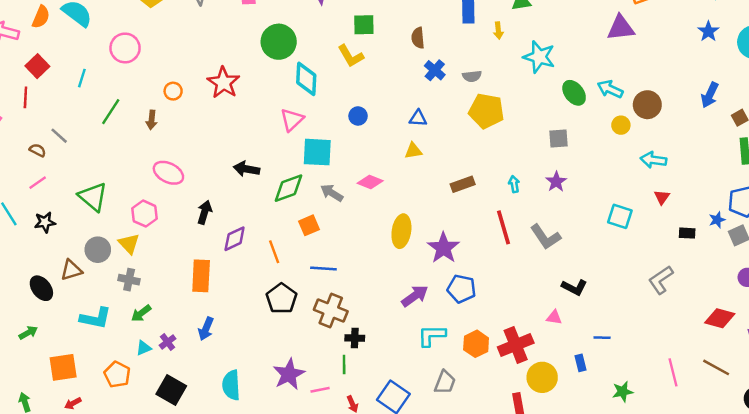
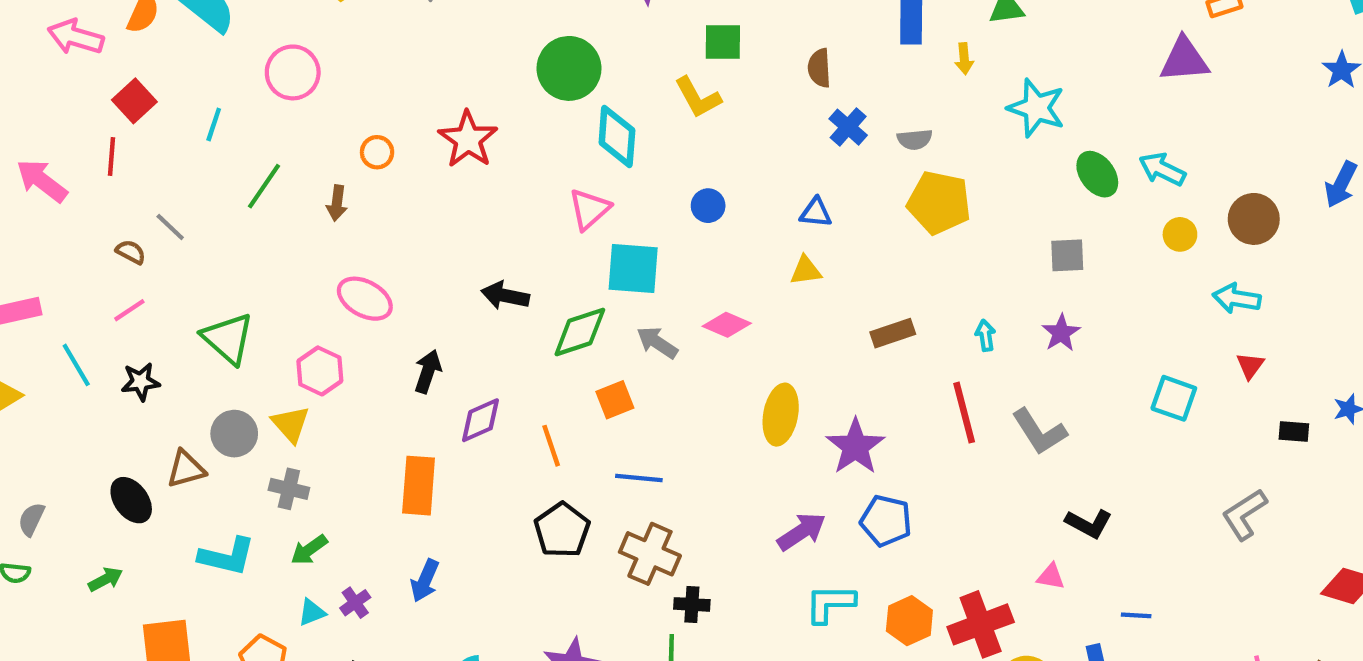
brown circle: (647, 105) -> (1254, 219), moved

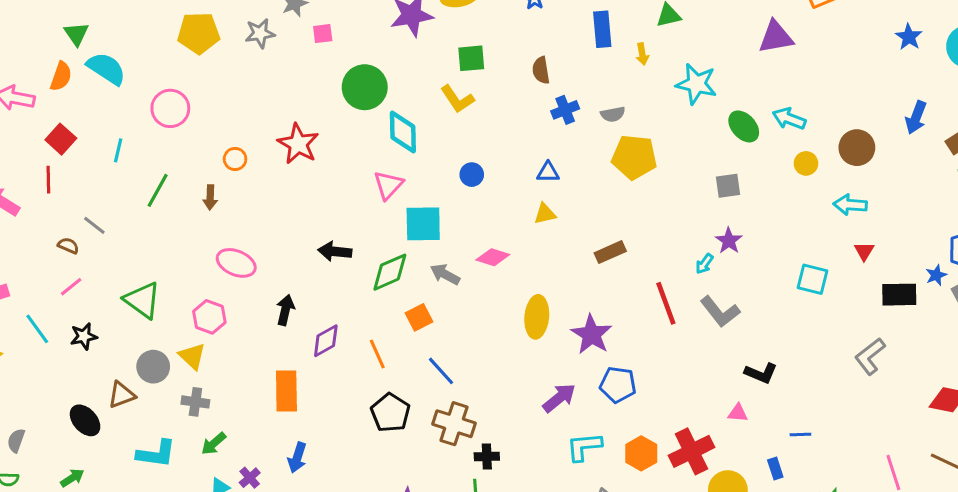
purple triangle: (1184, 60) -> (776, 37), moved
blue cross: (848, 127) -> (565, 110), turned 32
cyan arrow: (985, 335) -> (704, 264), moved, turned -130
black rectangle: (1294, 431) -> (899, 295), size x1.6
blue line: (639, 478) -> (441, 371), turned 48

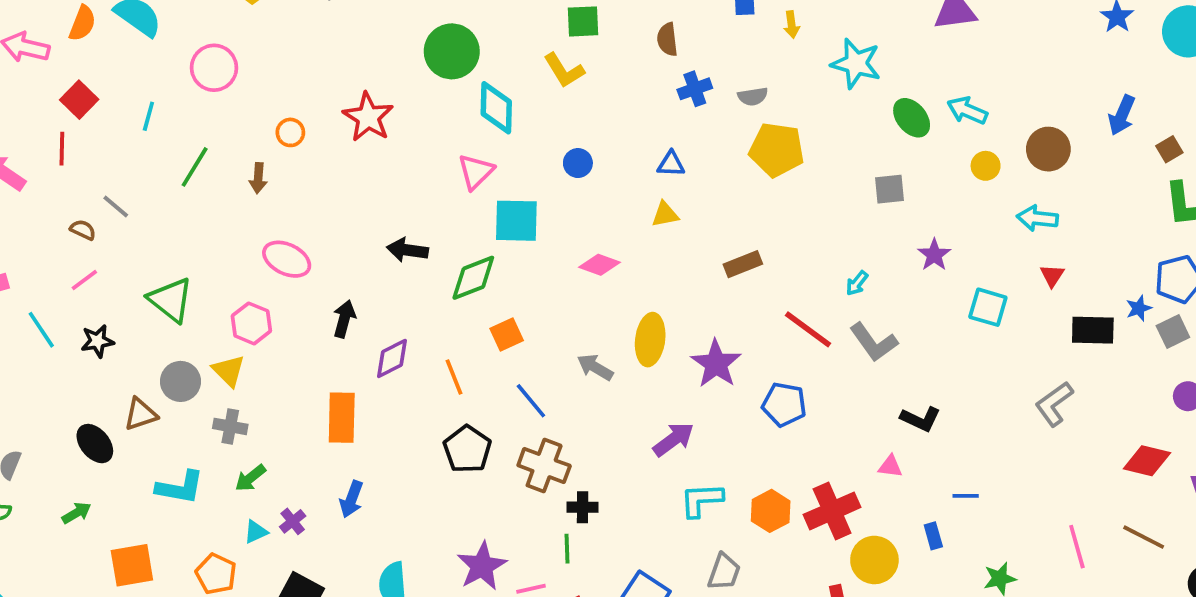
purple star: (729, 241) -> (934, 255), moved
gray arrow: (445, 274) -> (595, 367), moved
red line: (666, 303) -> (808, 329), turned -36
blue pentagon: (618, 385) -> (784, 404), moved

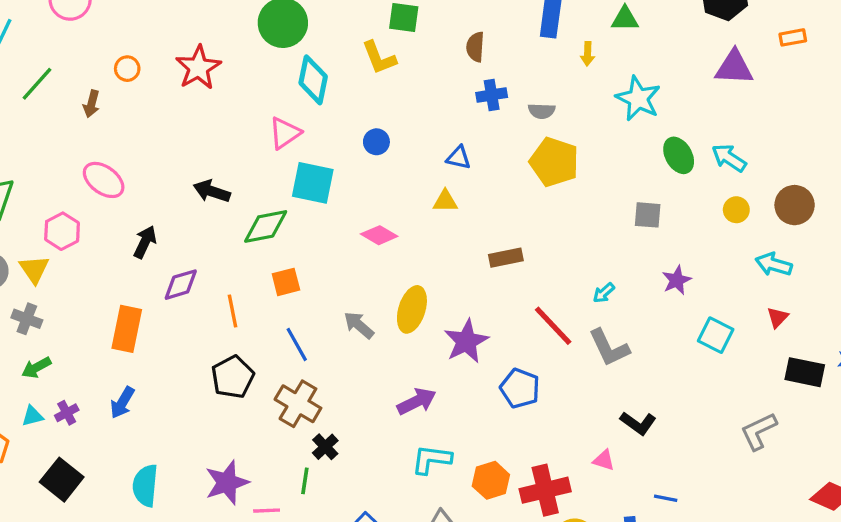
black cross: (583, 507) -> (325, 447), turned 36

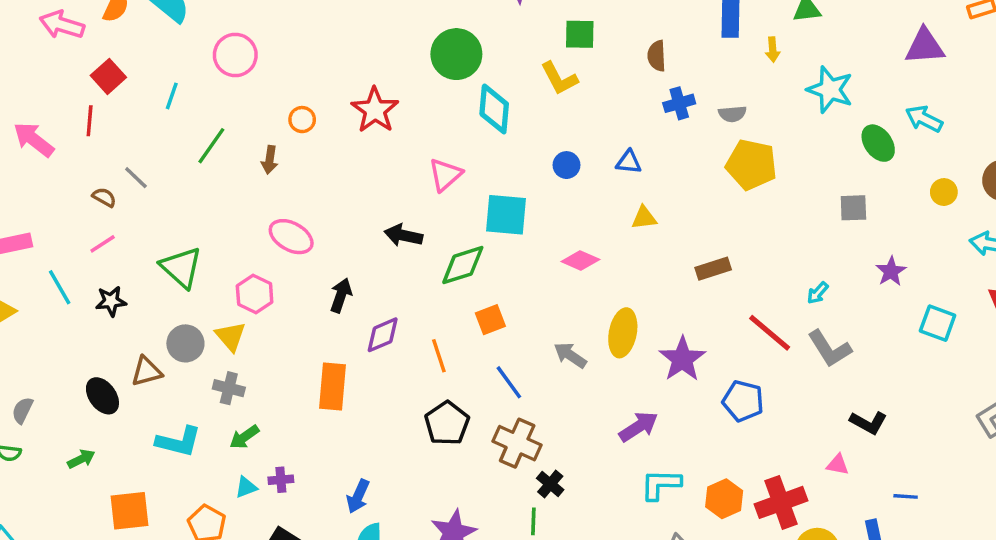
pink triangle: (285, 133) -> (445, 175), moved
blue triangle: (459, 158) -> (629, 162), moved
cyan arrow: (729, 158) -> (924, 119), moved
blue arrow: (122, 403) -> (358, 496), moved
purple cross: (67, 413) -> (281, 480), turned 30

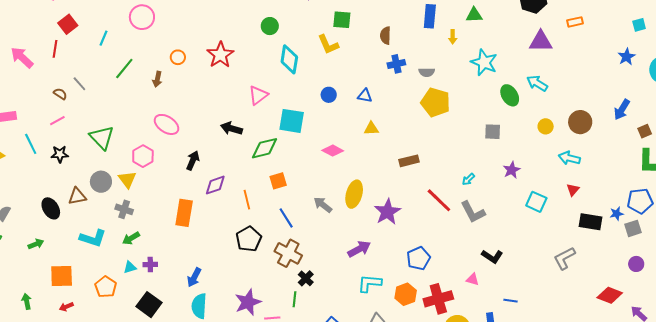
green circle: (456, 54) -> (270, 26), size x0.6
blue pentagon: (743, 401) -> (419, 258), moved, turned 30

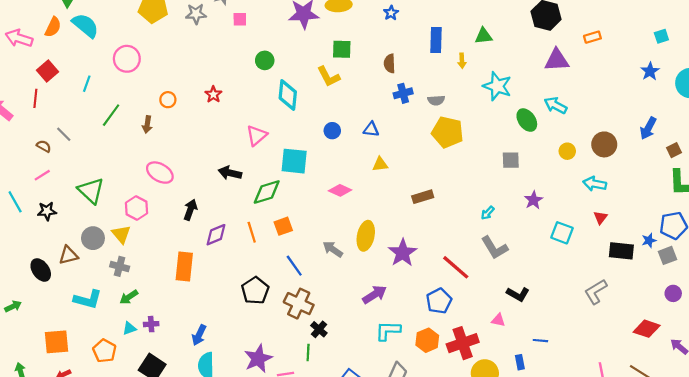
red star: (220, 55) -> (213, 94), size x0.6
orange line: (247, 200) -> (252, 232), moved
red line: (439, 200) -> (456, 267), moved
green arrow: (36, 244) -> (13, 306), moved

